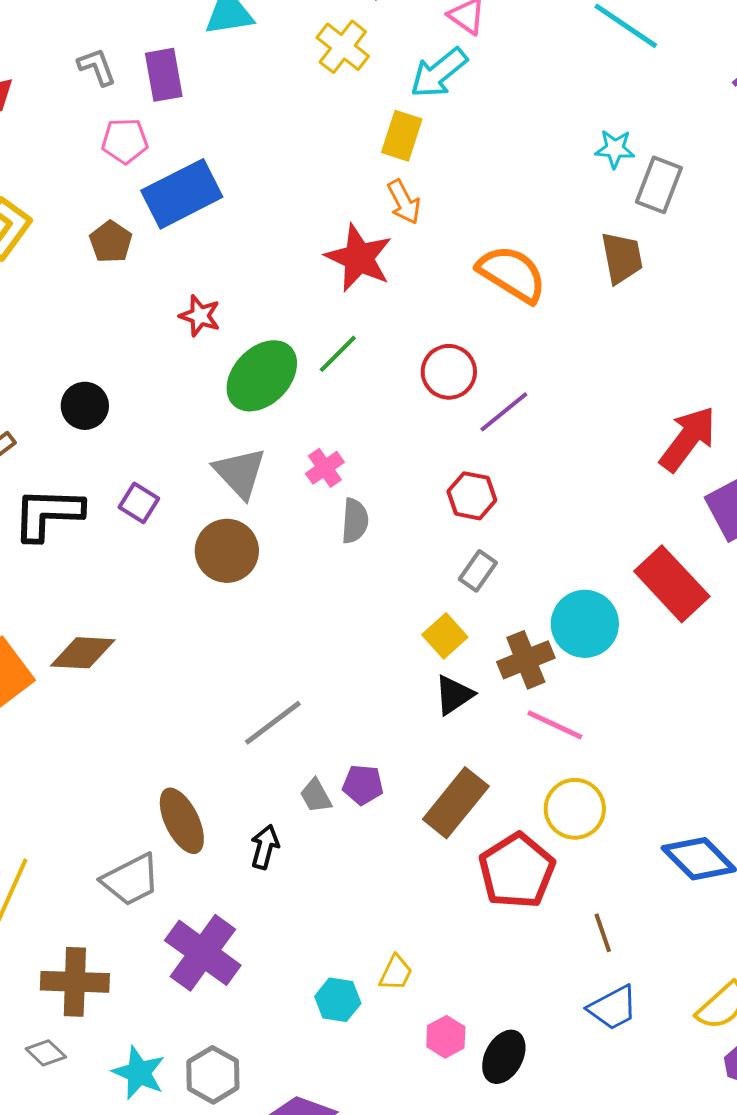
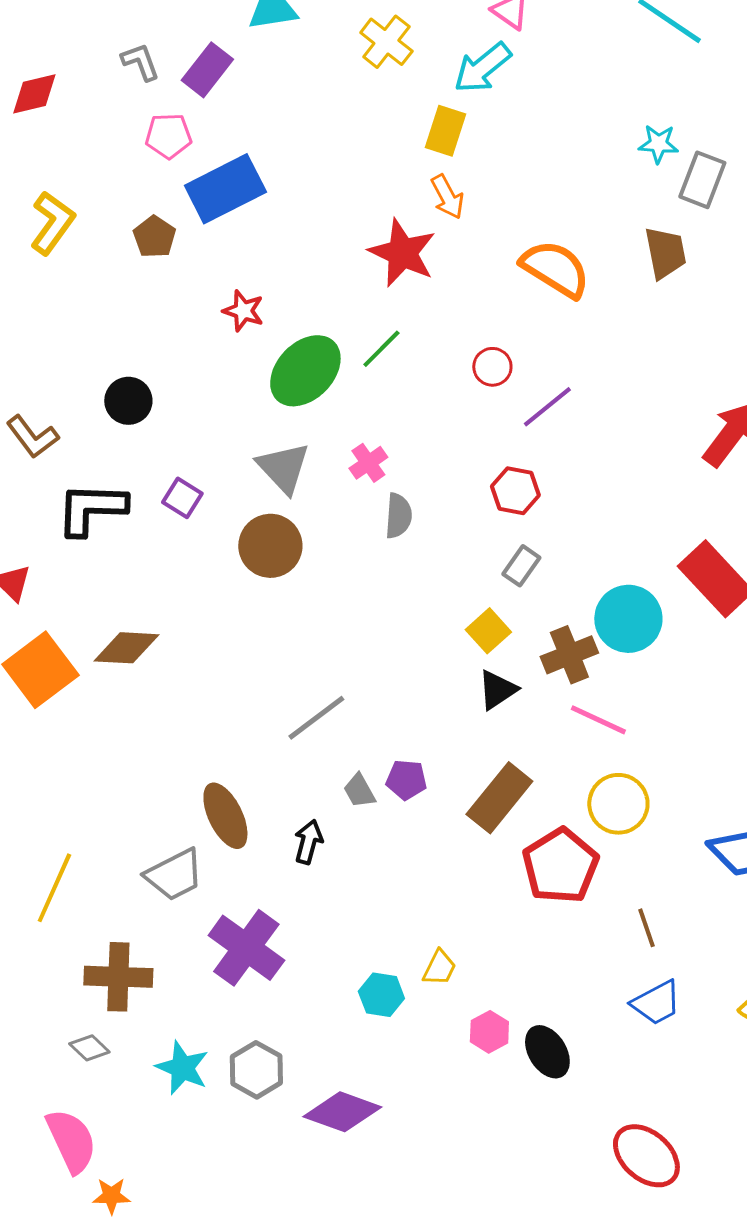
purple rectangle: (164, 75) -> (207, 70), turned 48
red circle: (449, 372) -> (492, 367), size x0.7
black ellipse: (504, 1057) -> (547, 1052), turned -60

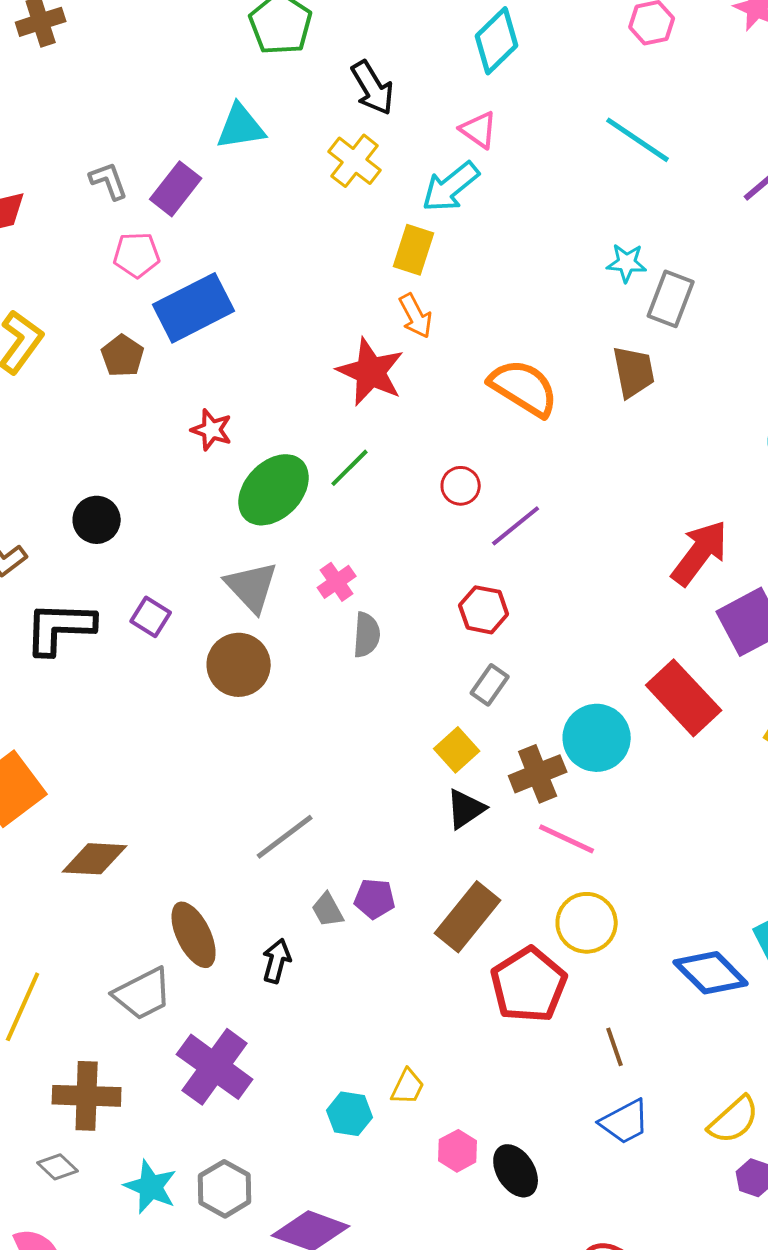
brown diamond: (126, 648) -> (95, 859), moved

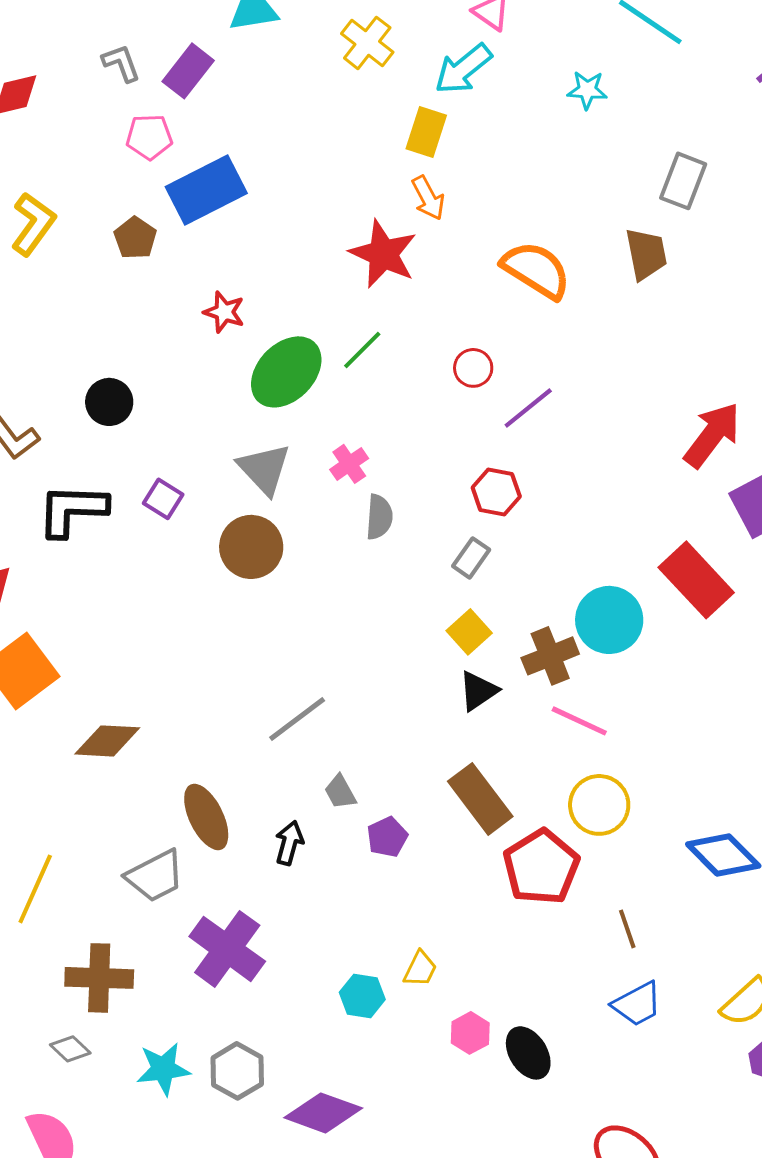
cyan star: (627, 263) -> (587, 90), moved
gray rectangle: (490, 685) -> (471, 558), moved
purple pentagon: (375, 899) -> (387, 837), moved, turned -30
brown rectangle: (468, 917) -> (480, 799), turned -76
cyan star: (151, 1187) -> (163, 1069), turned -30

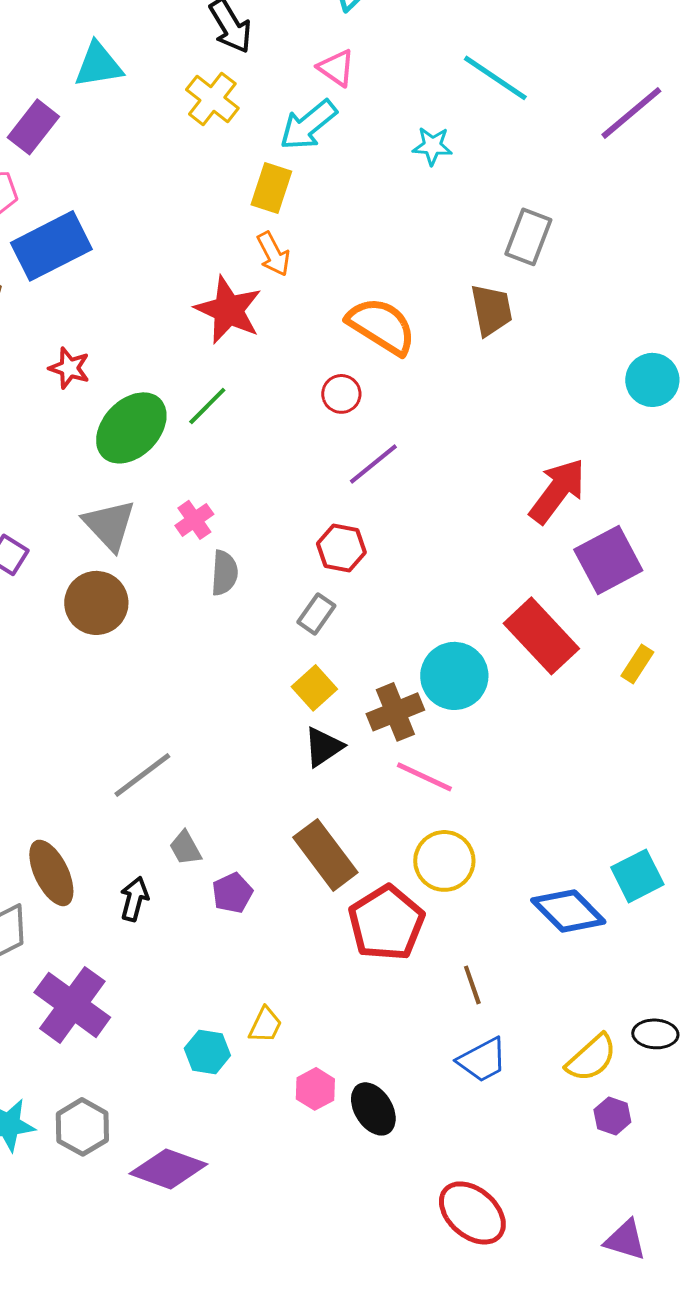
red circle: (473, 368) -> (341, 394), moved

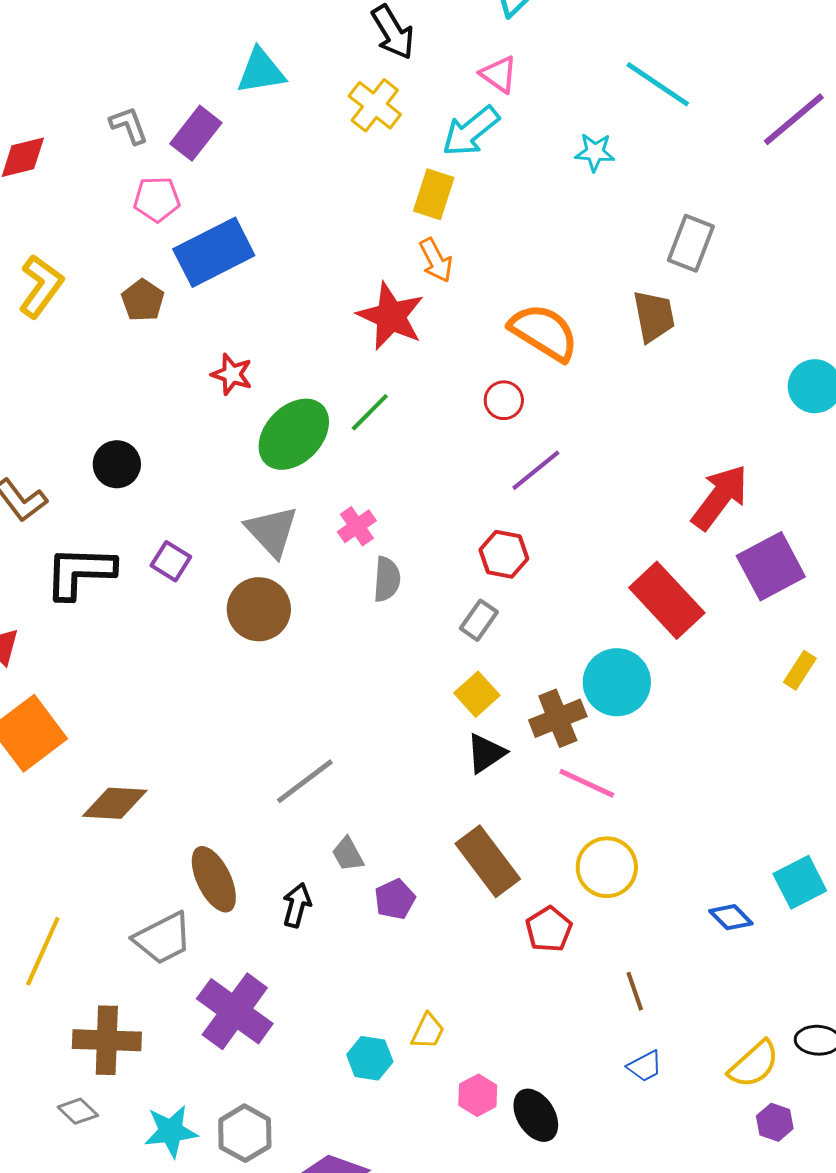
red rectangle: (541, 636) -> (667, 600), moved
blue diamond: (568, 911) -> (731, 917), size x0.6
red pentagon: (386, 923) -> (549, 929), size x0.6
blue trapezoid: (482, 1060) -> (645, 1066), size x0.7

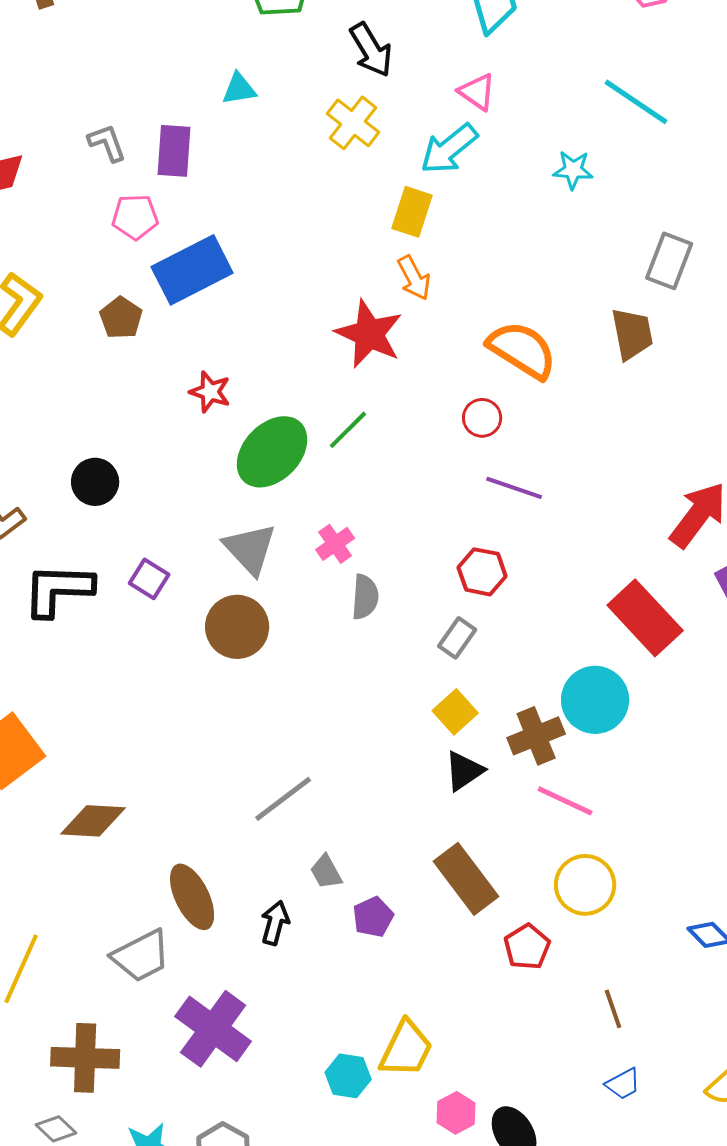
cyan triangle: (261, 71) -> (239, 89), size x0.7
purple rectangle: (196, 133) -> (174, 151), turned -34
purple line: (536, 470) -> (514, 488), turned 58
yellow trapezoid: (428, 1031) -> (406, 1049), size x1.6

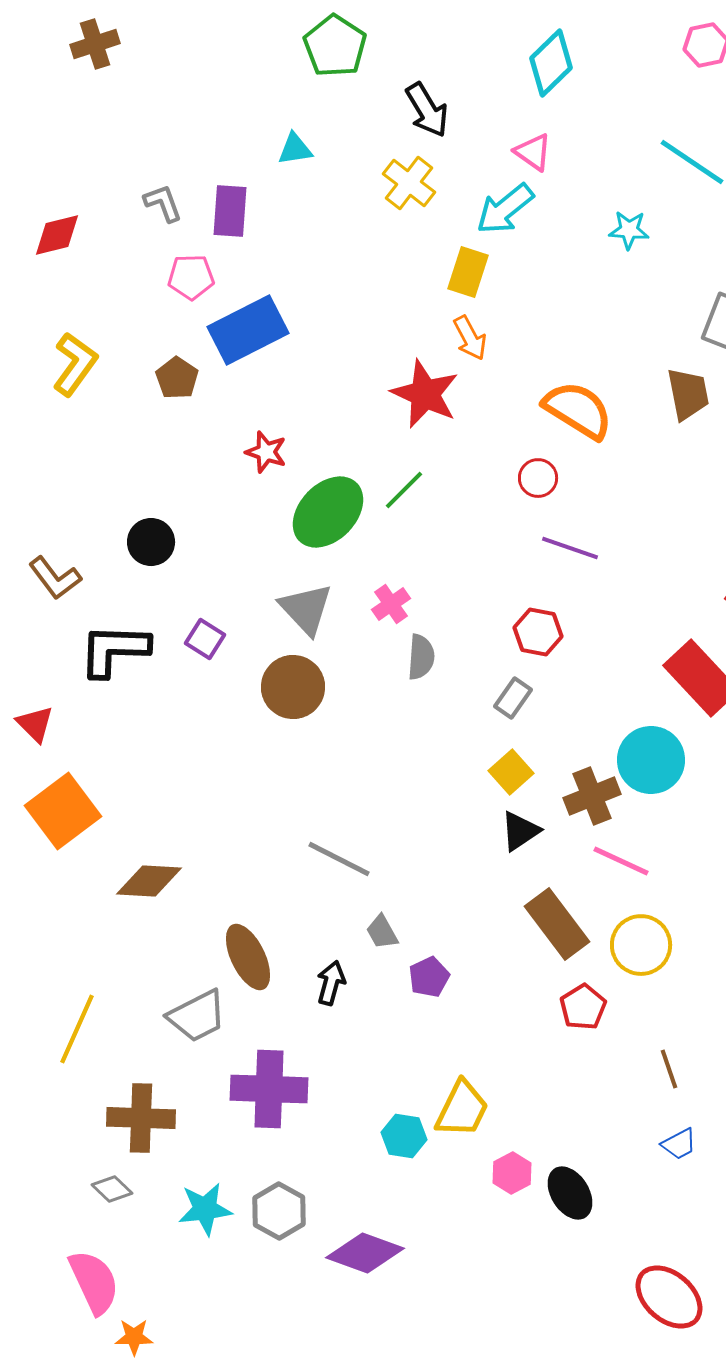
gray line: (283, 799) -> (339, 859), turned 64
brown rectangle: (466, 879) -> (557, 924), moved
purple cross: (213, 1029) -> (269, 1089), turned -34

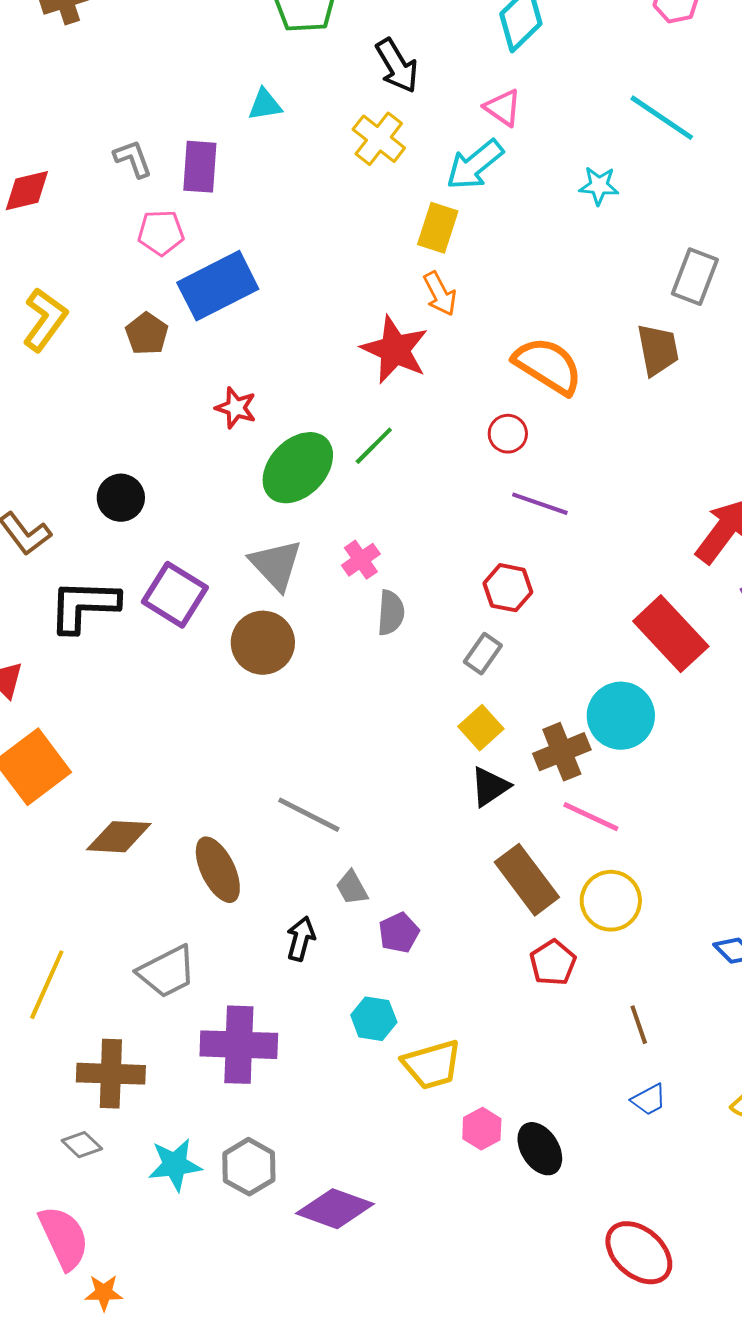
purple square: (205, 639) -> (175, 595), size x1.6
brown ellipse: (248, 957) -> (218, 870), moved
yellow trapezoid: (462, 1109) -> (432, 1065), turned 48
cyan hexagon: (404, 1136) -> (374, 1019), moved

